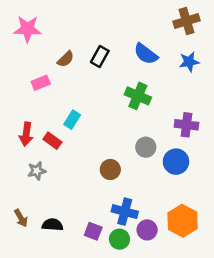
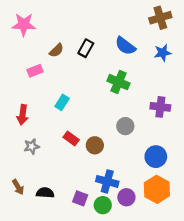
red rectangle: (52, 141) -> (71, 139), moved
blue circle: (176, 162) -> (156, 157), moved

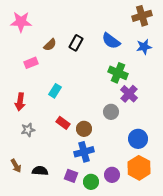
green cross: (119, 82) -> (118, 73), moved
purple cross: (160, 107) -> (129, 94), moved, turned 36
blue cross: (107, 181) -> (84, 152), moved, turned -30

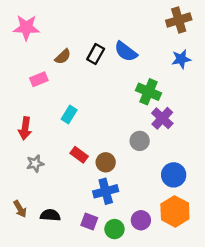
blue semicircle: (111, 41) -> (126, 51), moved

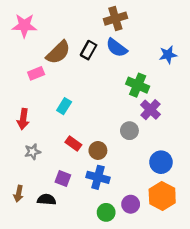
brown cross: (179, 20) -> (115, 19), moved
brown semicircle: (63, 57) -> (58, 52), size x1.6
blue cross: (106, 191) -> (98, 177), turned 30
brown arrow: (20, 209) -> (19, 194), turned 42
purple square: (89, 221) -> (63, 179), moved

